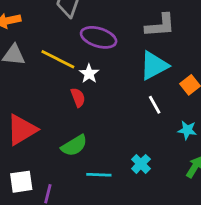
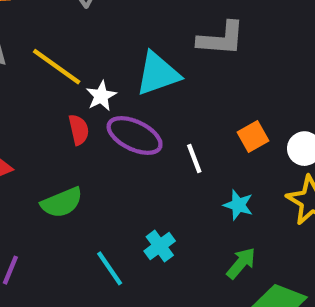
purple ellipse: (99, 37) -> (135, 136), moved
cyan triangle: (154, 66) -> (158, 74), moved
cyan line: (99, 175) -> (110, 268), moved, turned 45

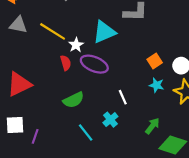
white line: (194, 159) -> (123, 97), moved
green semicircle: (62, 202) -> (74, 100), moved
cyan star: (238, 205) -> (157, 85), moved

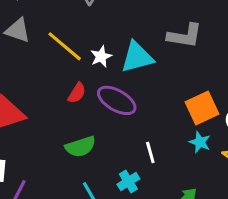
white star: (76, 45) -> (101, 56), moved
orange square: (155, 61) -> (202, 108), size x1.5
red semicircle: (66, 63) -> (77, 93), turned 40

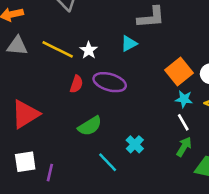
cyan triangle: (137, 57) -> (129, 44), moved, size x0.6
white line: (150, 153) -> (183, 122), moved

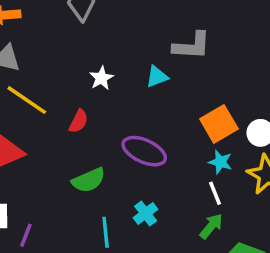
yellow line: (58, 49) -> (27, 100), moved
purple ellipse: (110, 82) -> (144, 151), moved
cyan line: (108, 162) -> (106, 232), turned 30

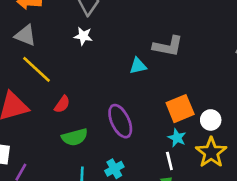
white star: (101, 78) -> (83, 36), moved, turned 30
red semicircle: (79, 121) -> (62, 104), moved
purple ellipse: (144, 151) -> (120, 121), turned 32

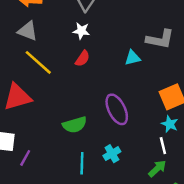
red semicircle: (62, 104) -> (83, 58), moved

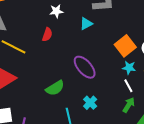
white star: (81, 31) -> (56, 11), moved

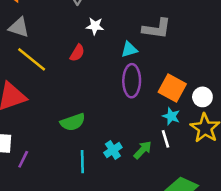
orange square: (125, 46) -> (172, 88), turned -35
purple ellipse: (85, 67) -> (132, 81), moved, turned 30
green arrow: (129, 105) -> (143, 150), moved

